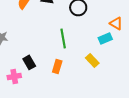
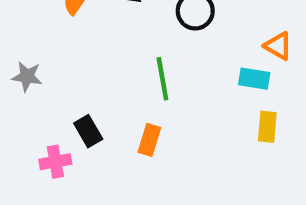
cyan rectangle: (105, 38) -> (254, 79), turned 32
yellow rectangle: (92, 60) -> (267, 127), moved, turned 48

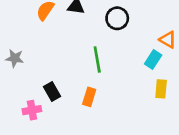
cyan rectangle: (254, 79) -> (153, 60), turned -66

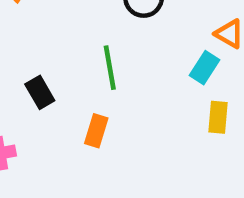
black rectangle: (52, 92) -> (40, 92), moved

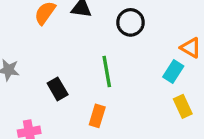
yellow rectangle: (218, 117) -> (183, 106), turned -30

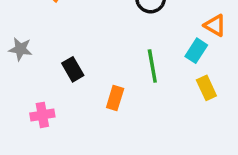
green line: (107, 72) -> (152, 66), moved

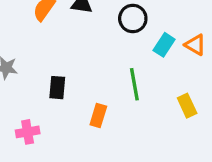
cyan rectangle: (196, 51) -> (164, 45), moved
black rectangle: (73, 69) -> (57, 88), turned 35

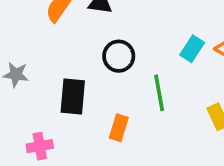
black circle: (133, 18) -> (119, 56), moved
black rectangle: (57, 88) -> (73, 97), size x1.4

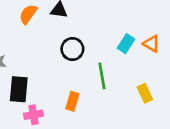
black rectangle: (73, 97) -> (19, 89), moved
pink cross: (40, 146) -> (34, 115), moved

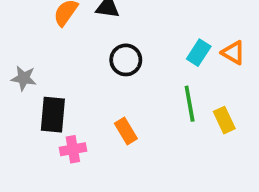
green line: (102, 76) -> (190, 104), moved
orange rectangle: (72, 101) -> (126, 131), turned -48

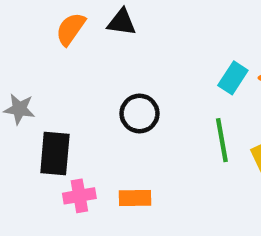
black circle: (126, 60) -> (140, 113), moved
orange rectangle: (126, 131) -> (135, 198), moved, turned -60

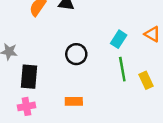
cyan rectangle: (233, 78) -> (119, 39), moved
pink cross: (79, 196) -> (26, 106), moved

